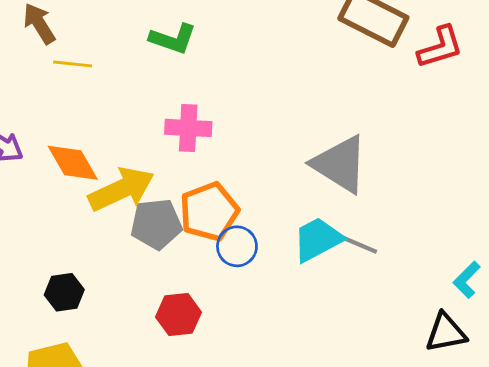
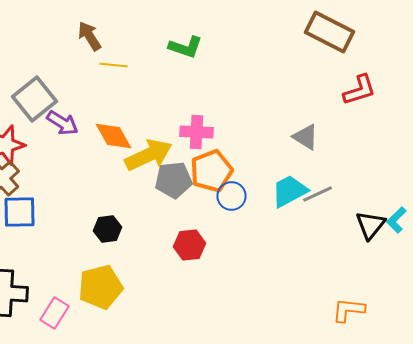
red L-shape: (440, 47) -> (360, 90), moved
pink cross: (188, 128) -> (196, 132), moved
gray triangle: (340, 164) -> (306, 137), size x0.6
gray line: (357, 244) -> (318, 194), turned -48
black triangle: (446, 333) -> (370, 225), moved, turned -40

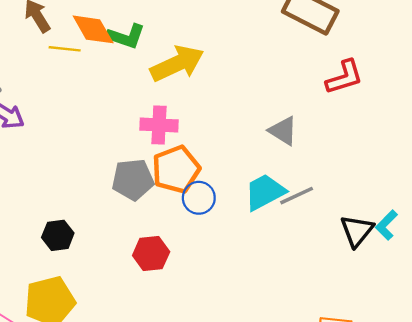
green L-shape: (186, 47) -> (126, 36), moved
orange diamond: (114, 136) -> (93, 29), moved
yellow arrow: (148, 155) -> (177, 64), moved

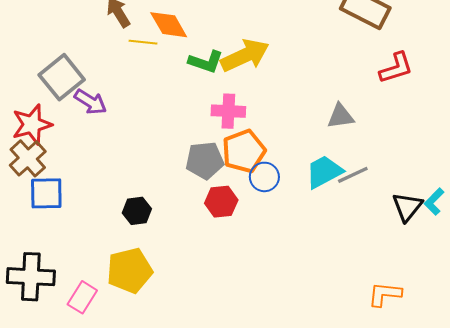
green L-shape: (126, 36) -> (206, 62), moved
gray triangle: (283, 131) -> (341, 116), turned -40
red hexagon: (151, 254) -> (221, 202), moved

